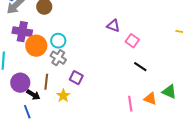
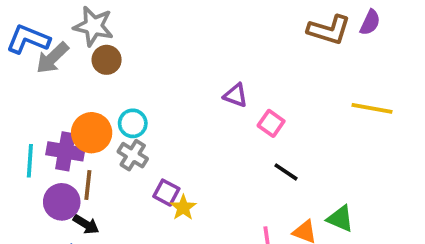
purple cross: (22, 32) -> (65, 151), moved
brown line: (46, 82) -> (88, 185), moved
yellow star: (63, 96) -> (183, 207), moved

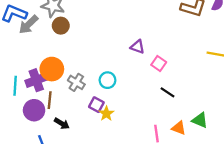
cyan circle: (133, 123) -> (107, 80), moved
purple cross: (65, 151) -> (36, 80), turned -30
black arrow: (86, 224) -> (62, 124), moved

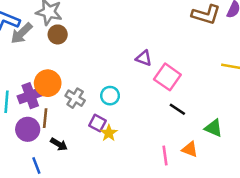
pink square: (159, 63) -> (167, 77), size x1.5
green triangle: (200, 120) -> (214, 128), moved

